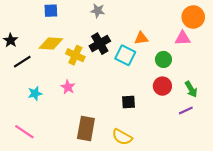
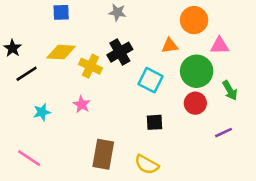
orange circle: (193, 17) -> (194, 20), moved
cyan square: (125, 55) -> (151, 80), moved
green circle: (163, 59) -> (197, 71), size x1.6
green arrow: (191, 89) -> (230, 90), moved

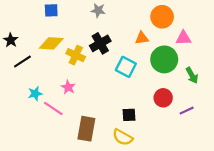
red circle: (195, 103) -> (163, 98), moved
black square: (154, 122) -> (129, 115), moved
pink line: (29, 158) -> (53, 108), moved

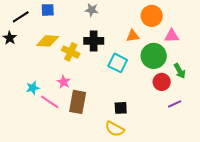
black cross: (100, 43) -> (94, 41), turned 30
black line: (22, 62) -> (21, 17), moved
red circle: (163, 98) -> (162, 82), moved
brown rectangle: (86, 129) -> (78, 102), moved

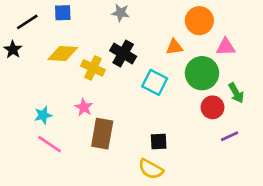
black cross: (94, 41) -> (123, 53), turned 30
pink line: (50, 102) -> (50, 144), moved

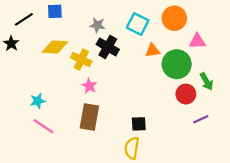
gray star: (121, 13) -> (97, 25), moved
orange triangle: (174, 47) -> (153, 50), moved
cyan square: (155, 82) -> (138, 24), moved
pink star: (84, 107) -> (89, 86), moved
yellow semicircle: (151, 169) -> (132, 148), turned 70

